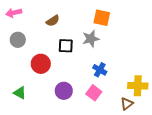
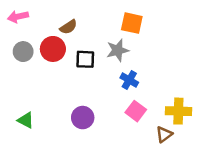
red circle: (41, 64) -> (53, 49), moved
blue cross: (100, 70) -> (129, 80), moved
pink square: (94, 93) -> (136, 111), moved

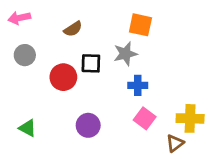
red circle: (53, 49) -> (63, 77), moved
blue cross: (129, 80) -> (138, 85), turned -30

